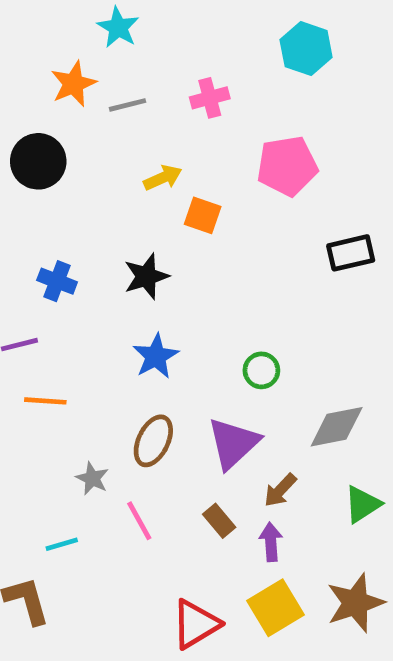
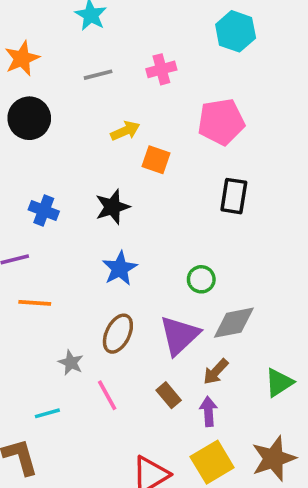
orange star: (73, 84) -> (22, 58), moved
black rectangle: (351, 253) -> (234, 196), moved, turned -68
gray diamond: (337, 427) -> (234, 323), moved

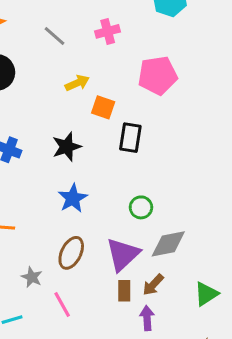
gray line: (98, 75) -> (55, 36), turned 55
black rectangle: (234, 196) -> (130, 138), moved
brown rectangle: (169, 395) -> (124, 291), moved, turned 40

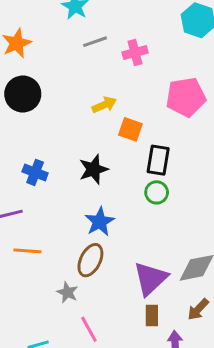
gray line: (55, 36) -> (95, 42), moved, turned -60
green circle: (141, 207) -> (157, 192), moved
brown ellipse: (71, 253) -> (90, 260), moved
gray star: (32, 277) -> (67, 292), moved
brown arrow: (153, 285) -> (198, 309), moved

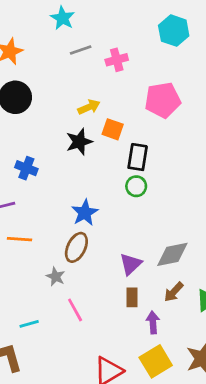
black star: (94, 169) -> (79, 142), moved
purple triangle: (150, 279) -> (131, 264), size x0.7

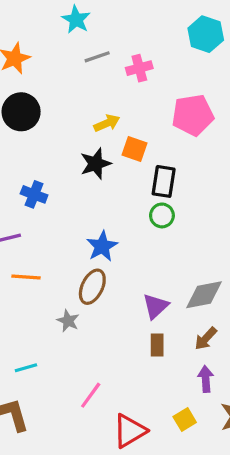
pink line: (75, 310) -> (91, 395), moved, turned 65
purple arrow: (153, 322) -> (206, 379), moved
cyan line: (29, 324) -> (26, 368), moved
yellow square: (156, 361) -> (185, 420), size x0.6

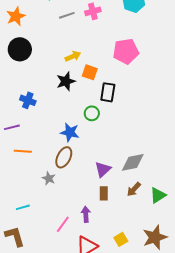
pink cross: (139, 68) -> (93, 11), moved
green circle: (162, 215) -> (92, 113), moved
blue star: (102, 246) -> (70, 132), turned -30
purple arrow: (206, 379) -> (86, 214), moved

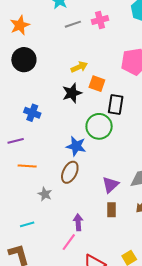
green circle: (92, 113) -> (99, 126), size x1.6
gray star: (49, 178) -> (45, 194), moved
purple arrow: (86, 214) -> (78, 222), moved

